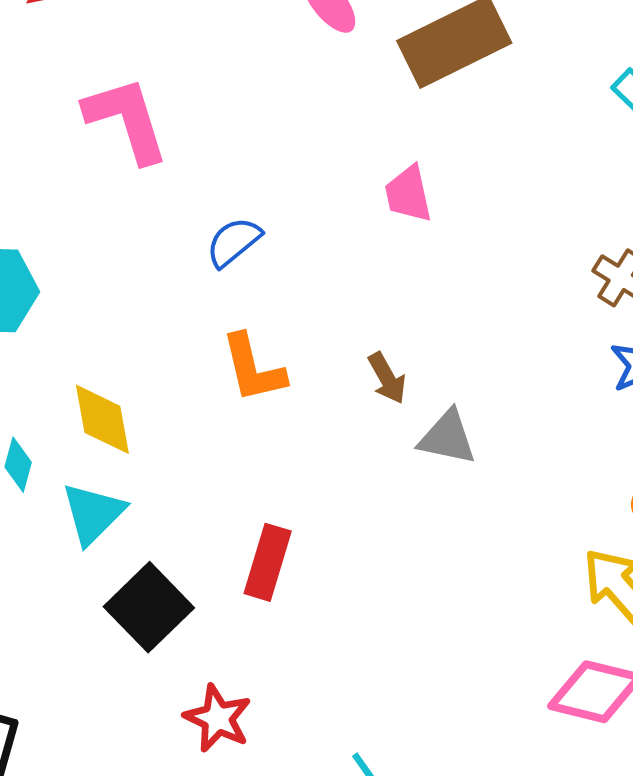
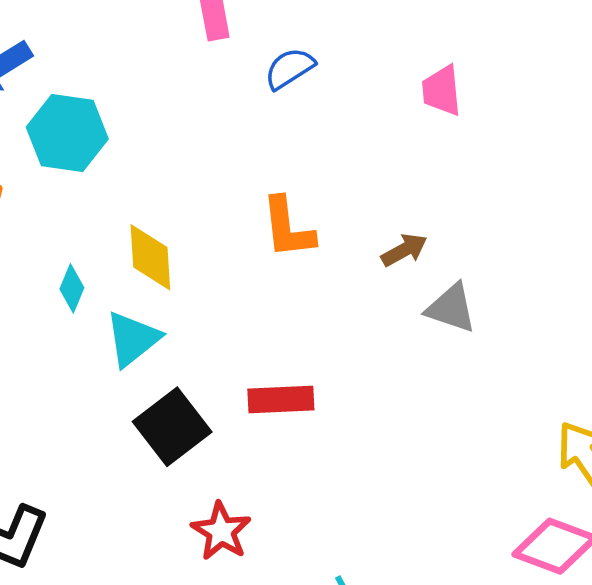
blue semicircle: (234, 242) -> (290, 68), moved
brown arrow: (387, 378) -> (404, 250), turned -96
red rectangle: (268, 562) -> (281, 399), turned 64

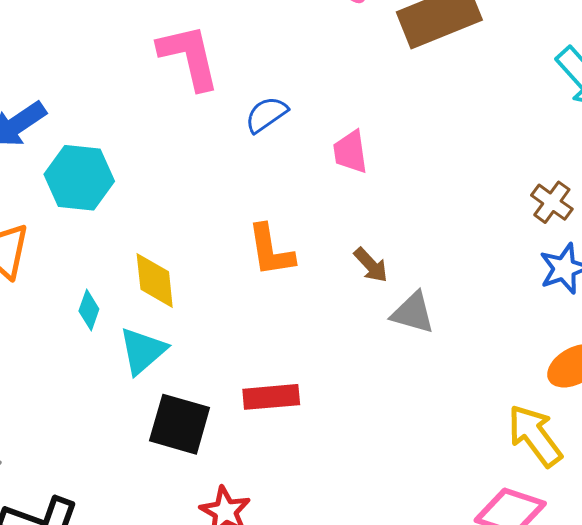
pink trapezoid: (442, 91) -> (350, 152), moved
brown arrow: (404, 250) -> (371, 265), turned 78
black square: (172, 427) -> (180, 424), turned -34

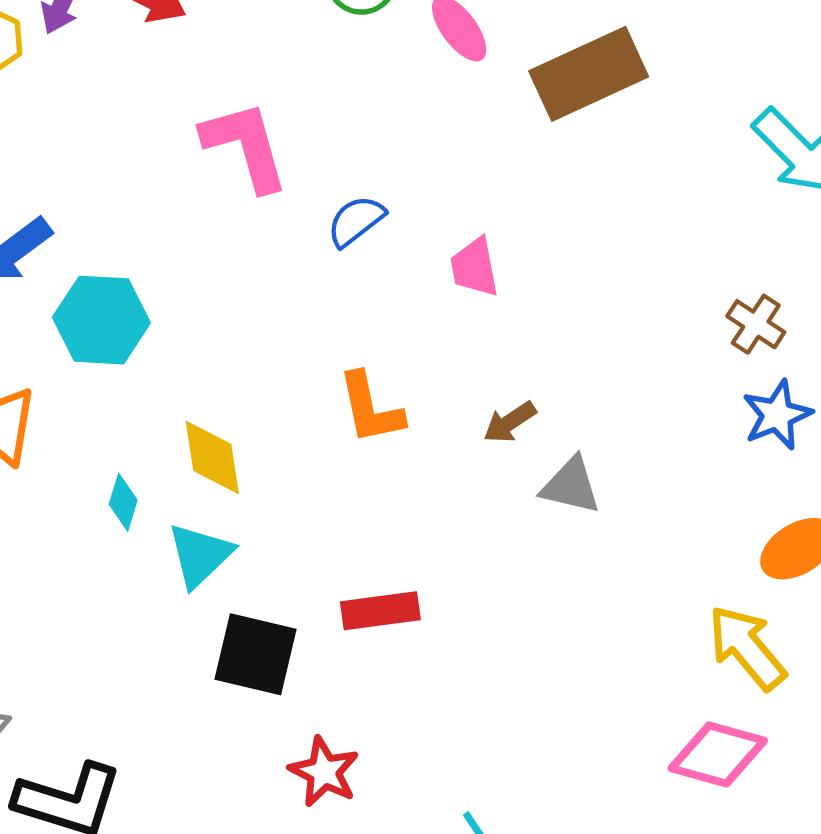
brown arrow: (371, 265) -> (510, 422), turned 102

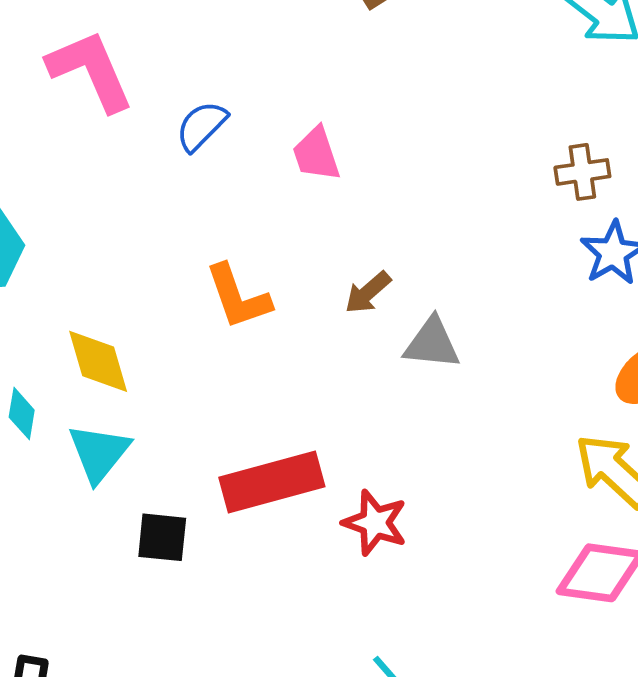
brown cross: (756, 324) -> (582, 172), turned -34
red rectangle: (380, 611) -> (272, 482), size x1.4
black square: (255, 654) -> (162, 537), size x0.7
red star: (324, 772) -> (375, 523), moved

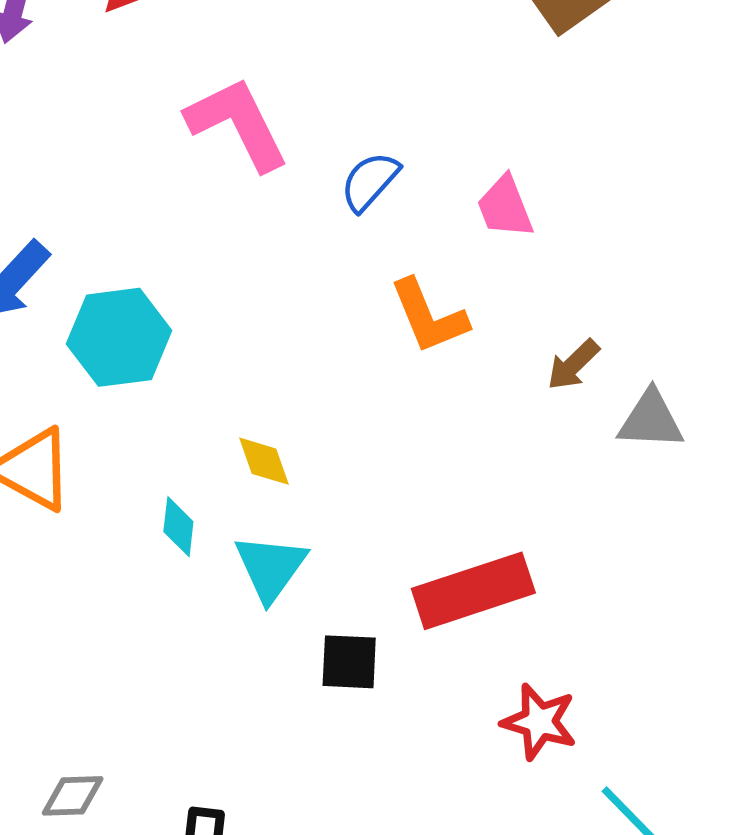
orange L-shape: (238, 297) -> (429, 316), moved
yellow diamond: (98, 361) -> (264, 461), size x0.7
red star: (375, 523) -> (539, 722), moved

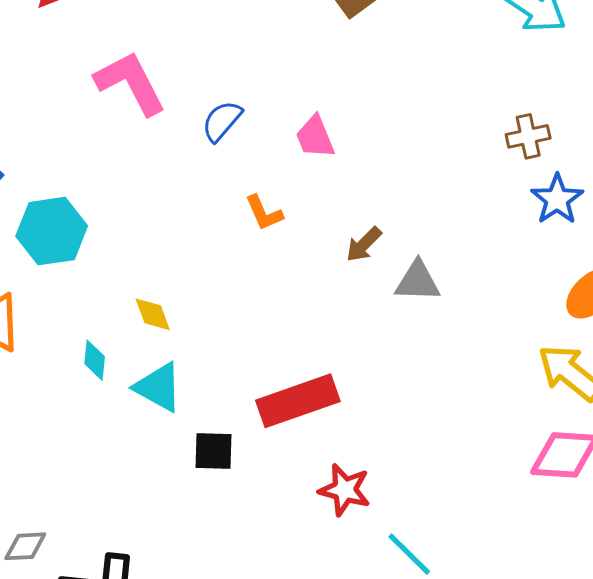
orange L-shape: (429, 316) -> (264, 213), size x0.7
cyan triangle: (270, 568) -> (158, 387), turned -36

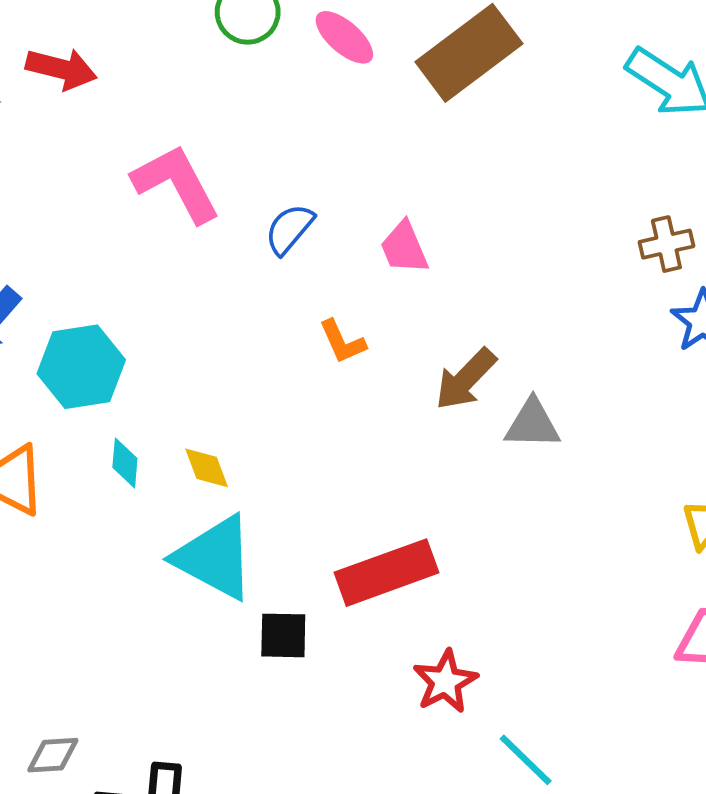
brown arrow: (364, 244) -> (466, 379), size x1.4
cyan diamond: (95, 360) -> (125, 463), moved
cyan triangle: (158, 387) -> (215, 558), size x1.4
red star: (345, 490) -> (445, 682), turned 30

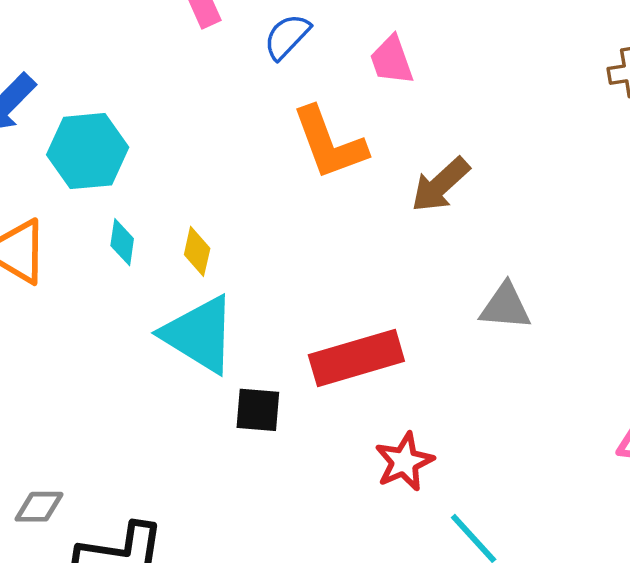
orange L-shape: (342, 342) -> (329, 143), size x1.8
gray triangle: (532, 424) -> (505, 306), moved
yellow diamond: (207, 468) -> (197, 251), turned 30

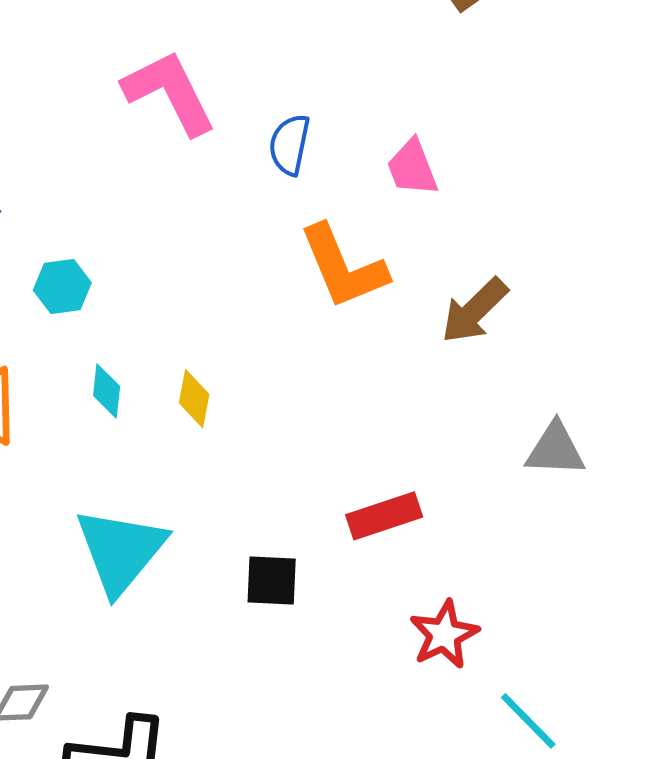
blue semicircle: (287, 36) -> (290, 145), turned -30
cyan hexagon: (88, 151) -> (62, 286), size x0.6
cyan triangle: (199, 334) -> (121, 551), moved, turned 40
red rectangle: (356, 358) -> (384, 516), size x0.7

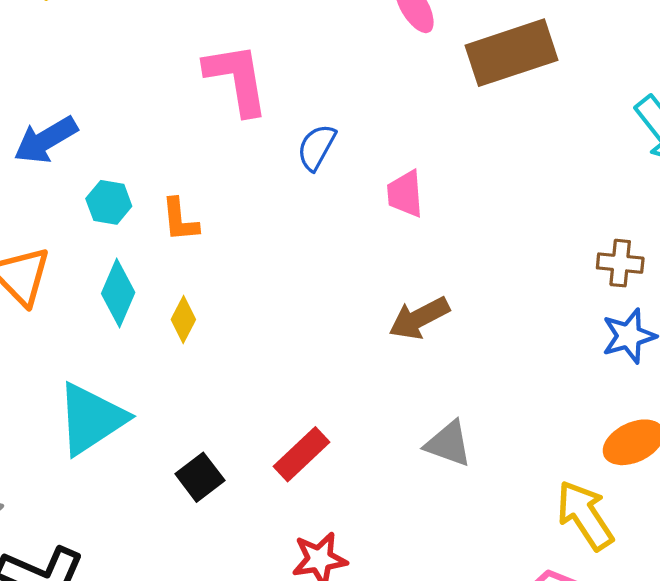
orange L-shape: (343, 267) -> (180, 220), moved, size x0.6
cyan diamond: (107, 391) -> (118, 293), size x1.5
red rectangle: (384, 516) -> (301, 454), turned -42
black square: (272, 581) -> (200, 477), turned 33

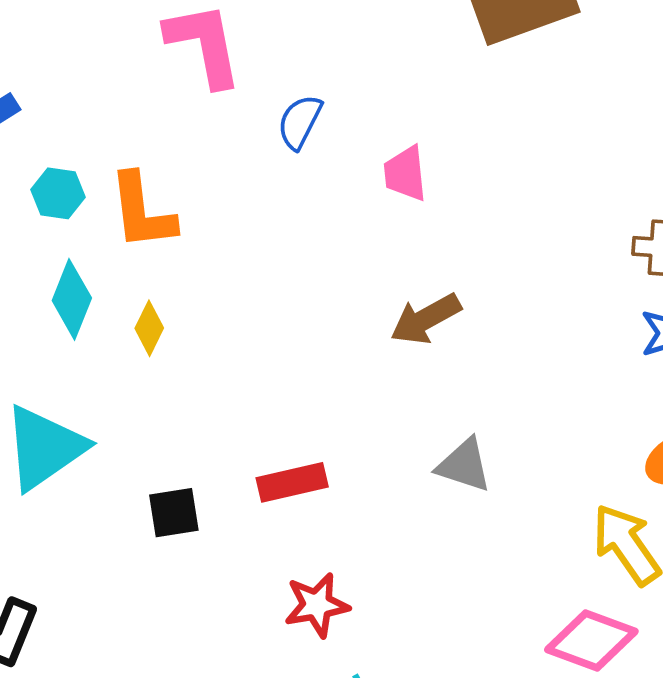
orange L-shape: (180, 220) -> (142, 212), size x1.5
red rectangle: (301, 454) -> (292, 482), turned 32
black square: (200, 477) -> (174, 513), turned 30

